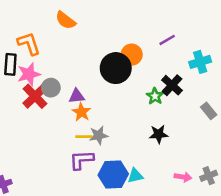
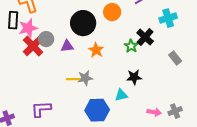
black circle: (116, 68) -> (83, 23), moved
orange star: (81, 112) -> (96, 50), moved
purple L-shape: (81, 160) -> (41, 109), moved
cyan triangle: (135, 176) -> (121, 95), moved

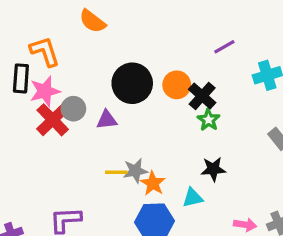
orange circle: (112, 12) -> (177, 85), moved
black cross: (145, 37) -> (202, 96), moved
orange star: (96, 50) -> (153, 183), moved

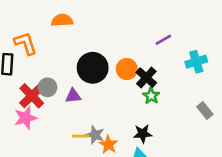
orange semicircle: (92, 21) -> (62, 20), turned 140
pink star: (45, 91) -> (26, 118), moved
black star: (213, 169) -> (143, 134), moved
gray star: (135, 171) -> (95, 135), turned 30

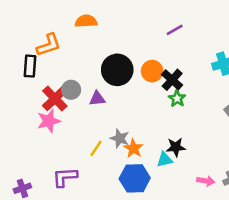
purple line: (163, 40) -> (175, 30), moved
orange L-shape: (26, 43) -> (49, 45), turned 90
black star: (143, 134) -> (176, 147), moved
yellow line: (80, 136) -> (96, 148), moved, turned -56

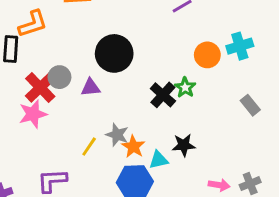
orange circle: (152, 71) -> (207, 55), moved
black cross: (172, 80) -> (163, 95), moved
cyan triangle: (165, 160) -> (159, 160), moved

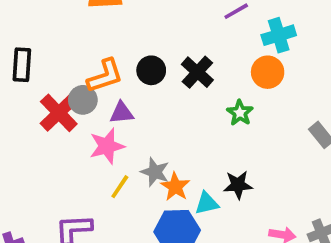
orange L-shape: (33, 24) -> (105, 76), moved
cyan cross: (240, 46) -> (279, 35), moved
black circle: (114, 53) -> (151, 70), size x0.6
black cross: (163, 95) -> (197, 72), moved
pink star: (33, 114) -> (107, 146), moved

